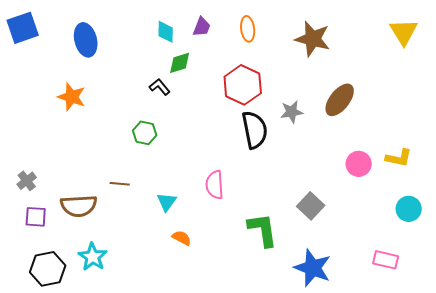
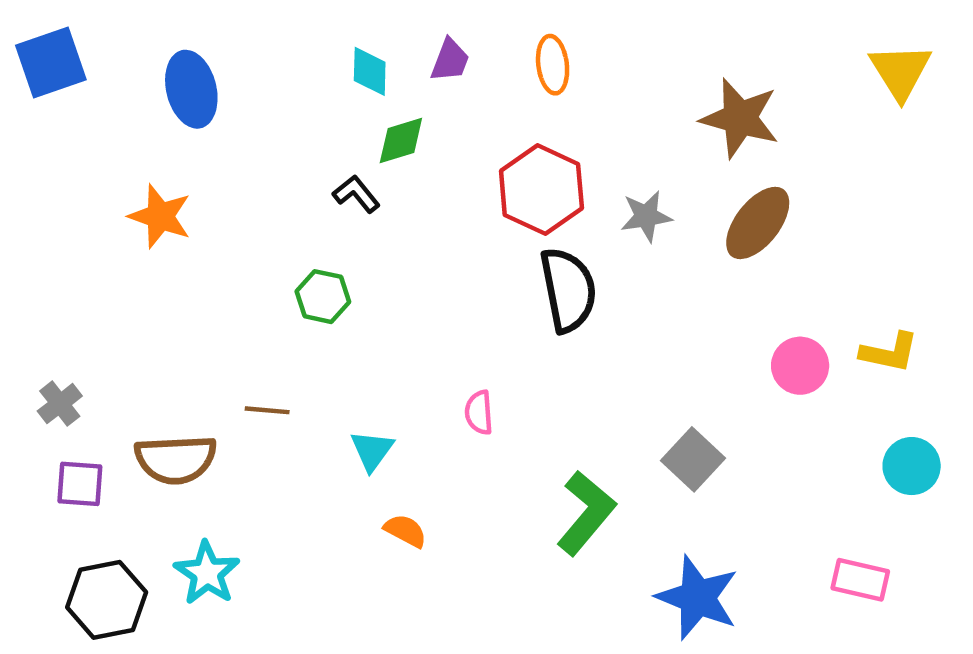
brown star: (313, 39) -> (740, 118), moved
gray star: (292, 112) -> (646, 216), moved
pink semicircle: (215, 185) -> (479, 413), size x0.7
green L-shape: (263, 230) -> (586, 513), turned 48

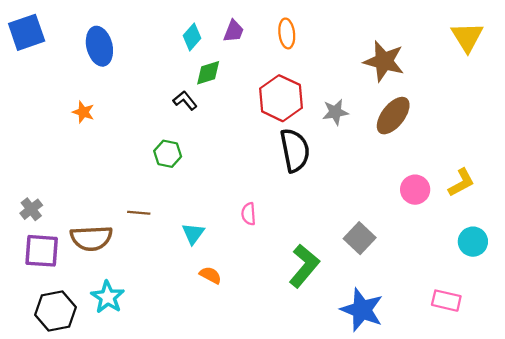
cyan diamond: (370, 71) -> (192, 37), turned 40
orange star: (160, 216) -> (83, 112), size x0.7
yellow L-shape: (889, 352) -> (461, 183), turned -40
purple square: (80, 484) -> (42, 251), size x1.4

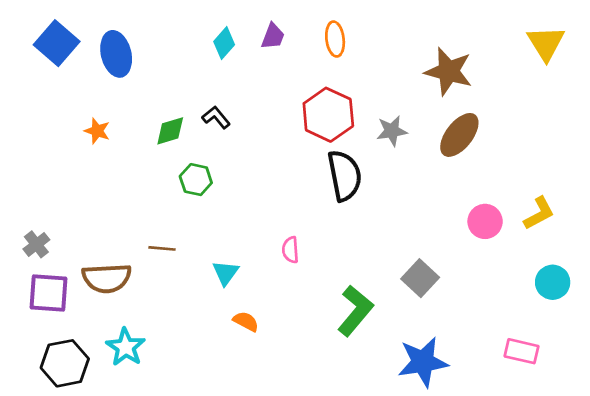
blue square: (27, 32) -> (57, 43), moved, turned -30
green diamond: (208, 73) -> (170, 131), moved
blue star: (362, 310) -> (423, 362), turned -30

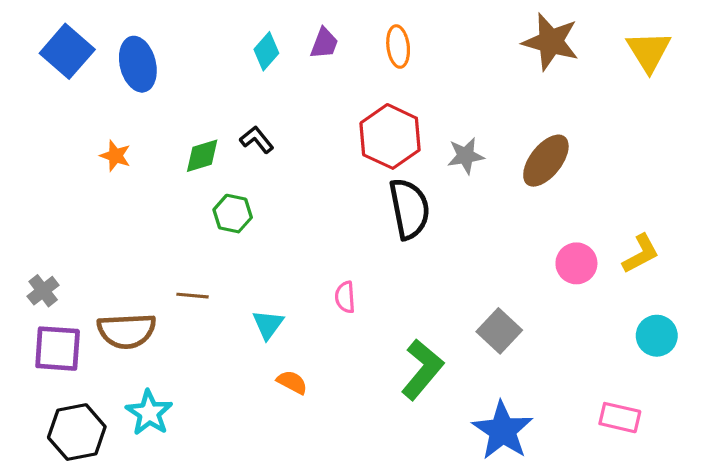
brown star: (449, 71) -> (551, 42), moved
blue star: (423, 362) -> (503, 430), turned -30

